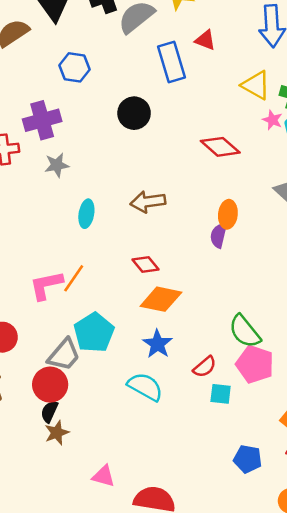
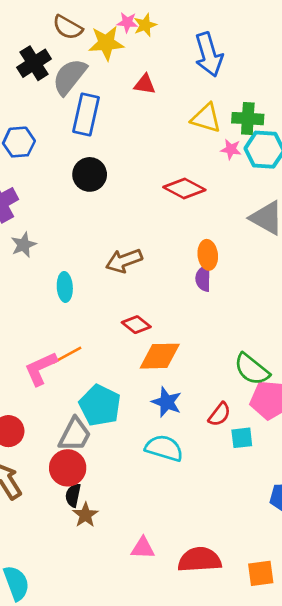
blue rectangle: (171, 62) -> (86, 115), moved, turned 42
orange line: (74, 278) -> (67, 355), turned 40

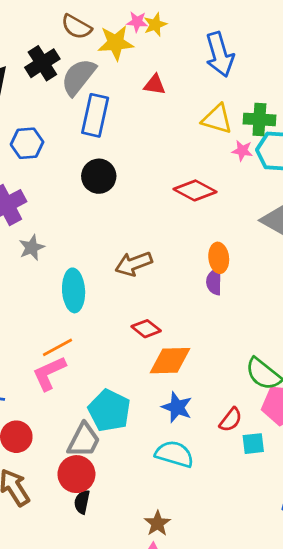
cyan ellipse: (65, 287) -> (74, 290), size x1.4
orange line: (67, 355) -> (58, 347), moved
brown star: (85, 515) -> (157, 523), moved

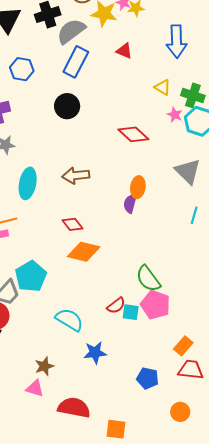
yellow triangle: (217, 119) -> (163, 87), size x0.7
blue star: (177, 407) -> (95, 353), moved, turned 30
cyan square: (253, 444) -> (131, 312), moved

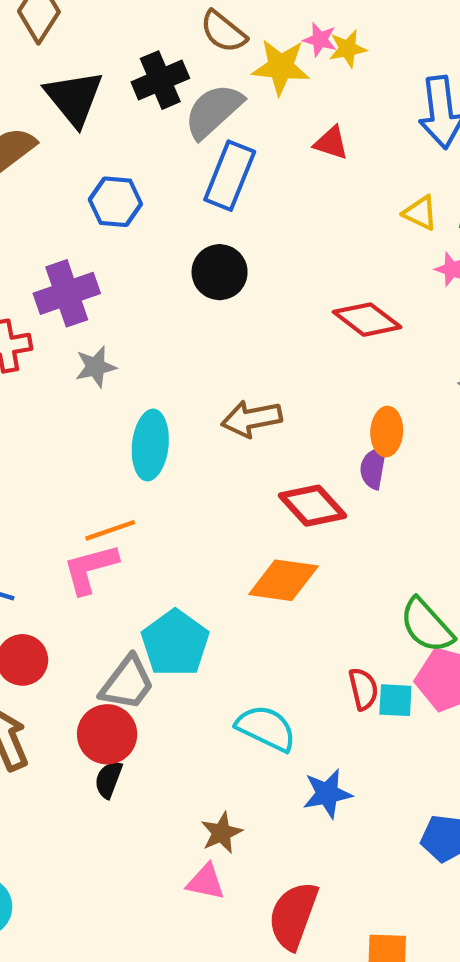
red diamond: (73, 224) -> (313, 506), moved, size x1.4
red semicircle: (116, 306) -> (363, 689), turned -60
red semicircle: (74, 408) -> (293, 915), turned -76

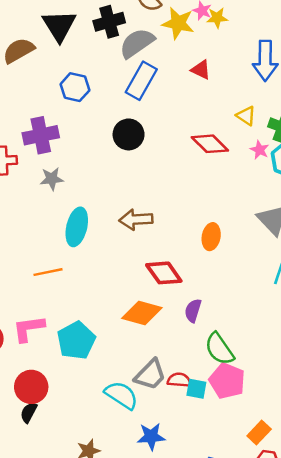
red diamond: (367, 320) -> (210, 144), moved
purple semicircle: (373, 468) -> (193, 311), moved
pink L-shape: (90, 569) -> (29, 329), moved
gray trapezoid: (127, 683) -> (150, 375), moved
red semicircle: (363, 689) -> (179, 380), turned -80

